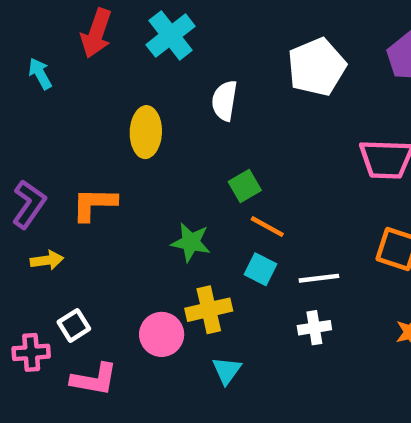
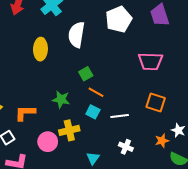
white semicircle: (224, 101) -> (76, 35), size x1.4
orange L-shape: (94, 204) -> (25, 113), moved
white cross: (314, 328) -> (126, 147), moved, turned 32
cyan triangle: (227, 370) -> (93, 158), moved

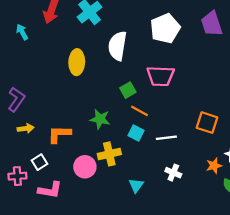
pink trapezoid: (151, 61) -> (160, 76), moved

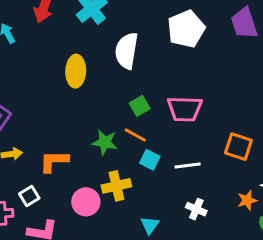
pink trapezoid: (160, 76) -> (185, 109), moved
orange line: (140, 111) -> (135, 135), moved

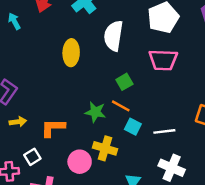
pink trapezoid: (185, 109) -> (163, 60), moved
yellow cross: (116, 186) -> (105, 148), turned 30
white cross: (196, 209) -> (172, 168), size x1.5

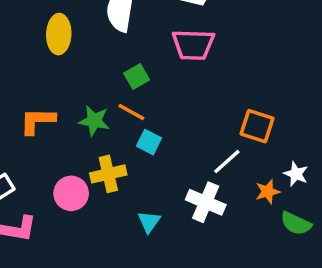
orange L-shape: (53, 128) -> (38, 121), moved
white line: (164, 131) -> (227, 162), moved, turned -35
yellow cross: (105, 148) -> (108, 174), turned -30

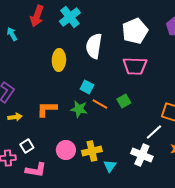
green square: (137, 77) -> (124, 101), moved
cyan square: (149, 142) -> (87, 87), moved
yellow cross: (108, 174) -> (92, 151), moved

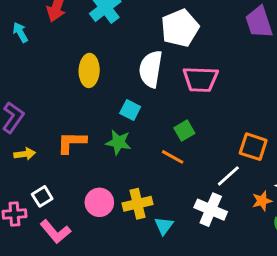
white pentagon: (135, 31) -> (180, 28), moved
white semicircle: (94, 46) -> (151, 69), moved
orange line: (100, 104) -> (173, 157), moved
pink L-shape: (36, 170) -> (55, 232), turned 40

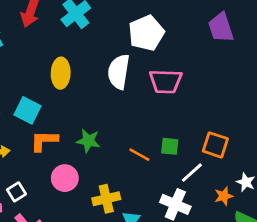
cyan square: (130, 110) -> (27, 110), moved, size x1.4
green square: (184, 131) -> (170, 146), moved, turned 36
pink circle: (99, 202) -> (65, 178), moved

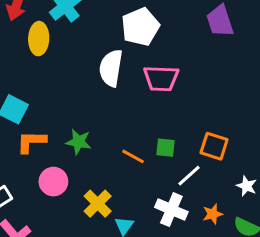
yellow ellipse: (61, 73) -> (39, 39), moved
orange star: (224, 196) -> (213, 214), moved
yellow cross: (106, 199) -> (98, 204), turned -32

